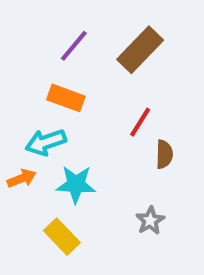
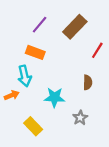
red line: (140, 122) -> (97, 50), moved
cyan arrow: (46, 142) -> (25, 76), turned -84
cyan star: (76, 184) -> (54, 97), moved

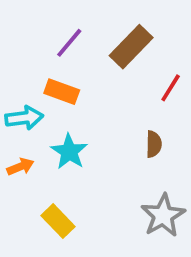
cyan arrow: (25, 76) -> (24, 118), moved, turned -84
cyan star: (54, 97) -> (69, 152), moved, turned 30
gray star: (80, 118) -> (163, 215), moved, size x1.6

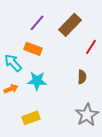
cyan arrow: (24, 118) -> (13, 63), turned -126
cyan star: (69, 152) -> (37, 81), turned -30
yellow rectangle: (58, 221) -> (31, 118), turned -66

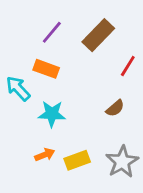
brown semicircle: (82, 77) -> (115, 108), turned 48
orange arrow: (11, 89) -> (45, 155), moved
yellow rectangle: (31, 118) -> (77, 160), moved

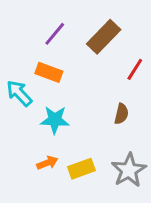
brown semicircle: (115, 108) -> (121, 114), turned -36

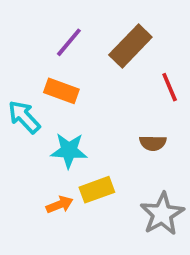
red line: (135, 69) -> (170, 87), turned -55
brown semicircle: (121, 114) -> (153, 143), turned 78
yellow rectangle: (81, 169) -> (97, 190), moved

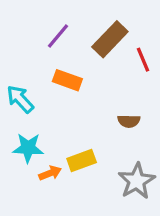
red line: (170, 87) -> (143, 60), moved
orange rectangle: (61, 91) -> (67, 80), moved
cyan star: (69, 150) -> (28, 148), moved

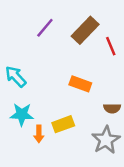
orange rectangle: (67, 80) -> (80, 84), moved
brown semicircle: (129, 121) -> (112, 108), moved
orange arrow: (50, 173) -> (39, 134), turned 112

